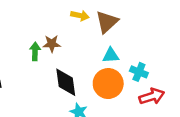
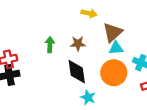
brown triangle: (107, 22) -> (113, 32), moved
brown star: (52, 44) -> (78, 44), moved

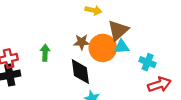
green arrow: (50, 45) -> (45, 53), moved
orange circle: (114, 73) -> (103, 48), moved

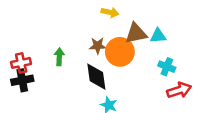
brown triangle: (118, 30) -> (136, 33), turned 30
cyan triangle: (122, 47) -> (158, 36), moved

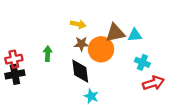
yellow arrow: (110, 12) -> (78, 24), moved

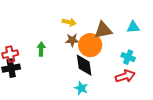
cyan triangle: (135, 35) -> (133, 27), moved
black diamond: (80, 71) -> (84, 65), moved
red arrow: (153, 83) -> (125, 76), moved

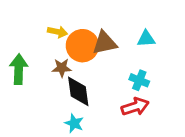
brown star: (72, 40) -> (62, 68), moved
orange circle: (90, 45) -> (82, 46), moved
green arrow: (41, 49) -> (19, 69), size x1.5

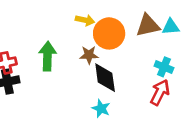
brown triangle: (105, 43) -> (148, 25), moved
red arrow: (135, 107) -> (160, 92), turned -45

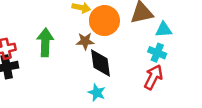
cyan triangle: (171, 27) -> (164, 30), moved

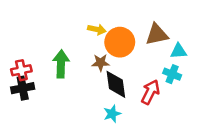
red arrow: (153, 77) -> (150, 92), moved
cyan star: (97, 93) -> (112, 114), turned 30

